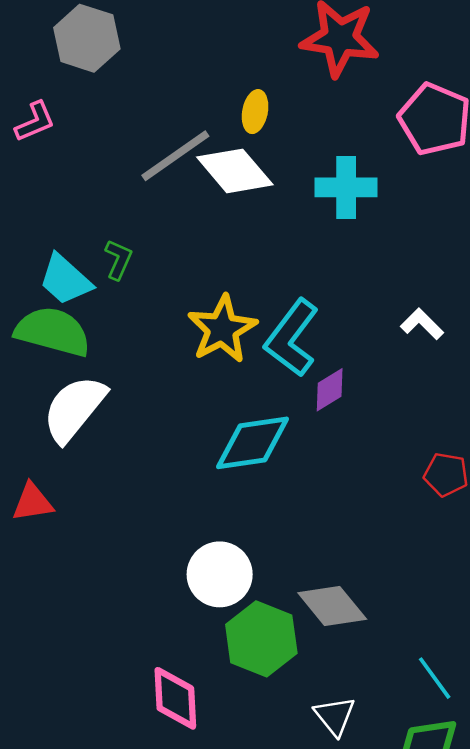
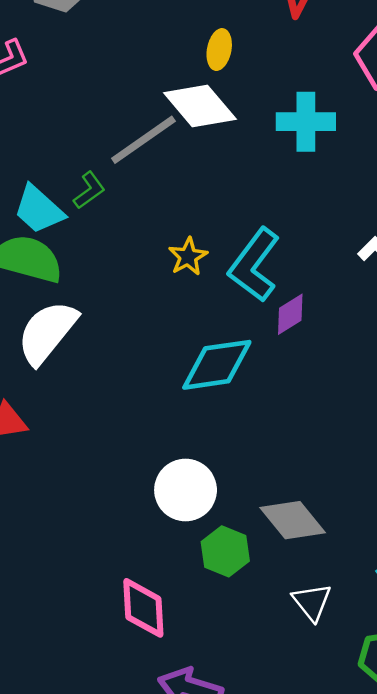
gray line: (175, 156) -> (143, 140), moved
green L-shape: (118, 259) -> (89, 190), turned 30
yellow star: (222, 329) -> (188, 257), size x0.6
green hexagon: (261, 639) -> (225, 551), size x0.7
white triangle: (335, 716) -> (312, 602), moved

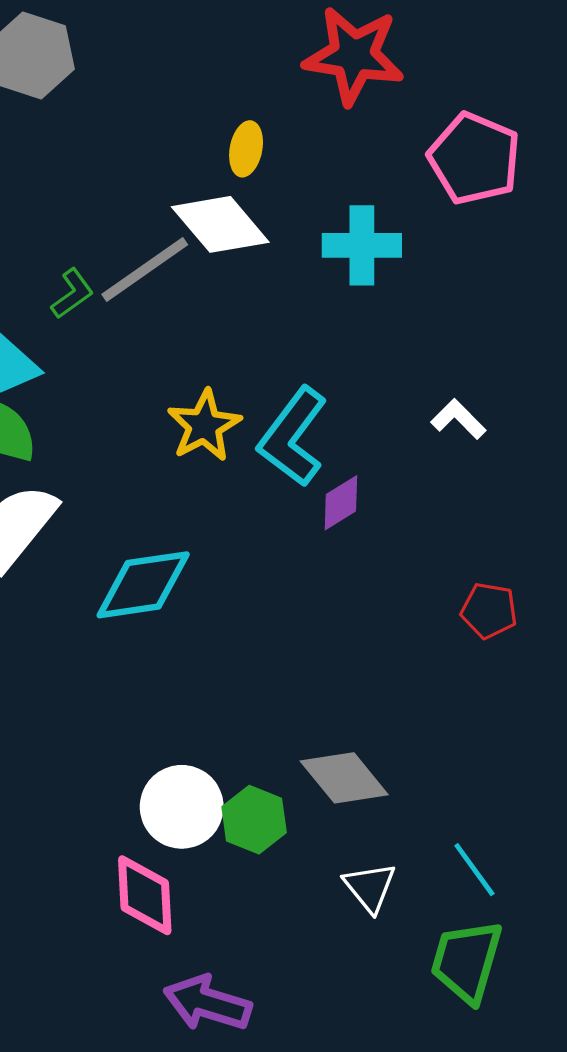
green L-shape: (89, 190) -> (72, 294), moved
yellow star: (188, 257) -> (204, 426), size x1.4
cyan diamond: (217, 365) -> (143, 585), moved
white circle: (186, 490) -> (182, 807), moved

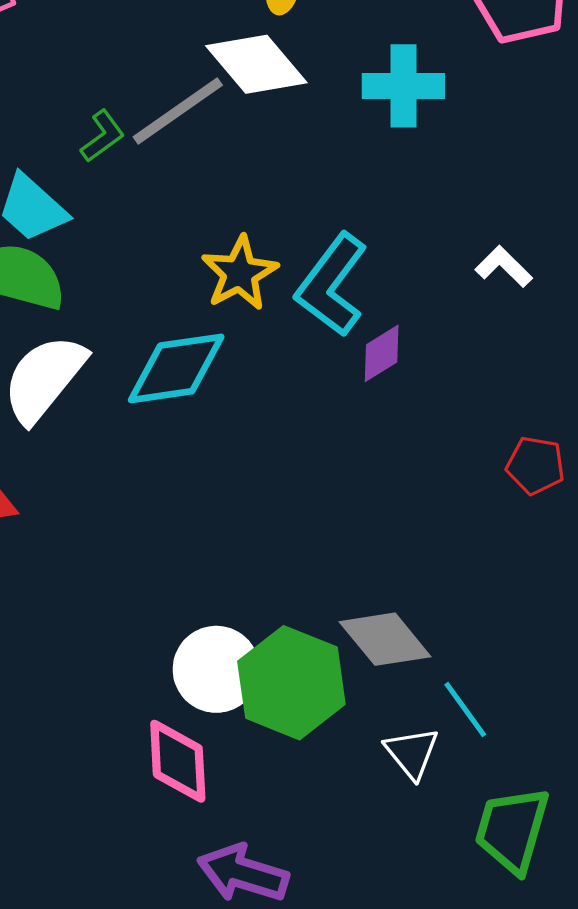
cyan diamond: (143, 585) -> (176, 368), moved
green hexagon: (254, 820) -> (291, 683), size x1.6
cyan line: (474, 870) -> (465, 709), moved

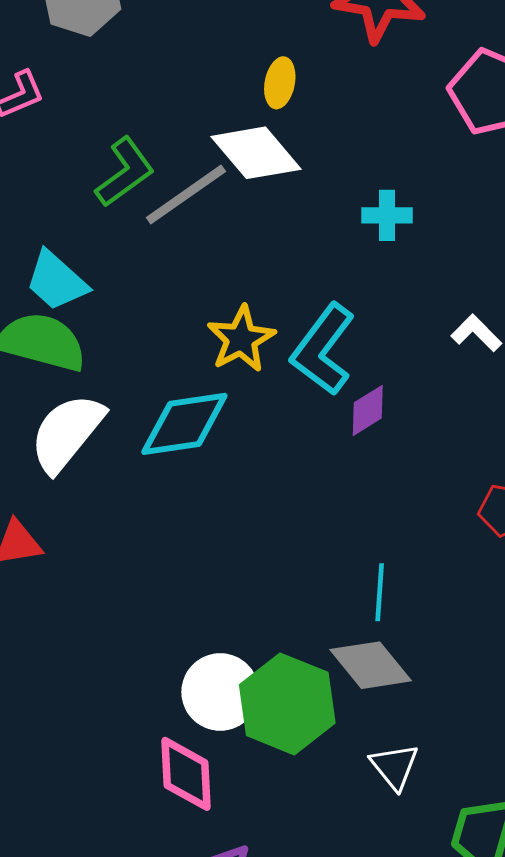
cyan cross: (403, 86) -> (387, 215), moved, size x0.7
green L-shape: (103, 136) -> (125, 172), moved, size x1.5
cyan line: (465, 709) -> (380, 592), moved, turned 40

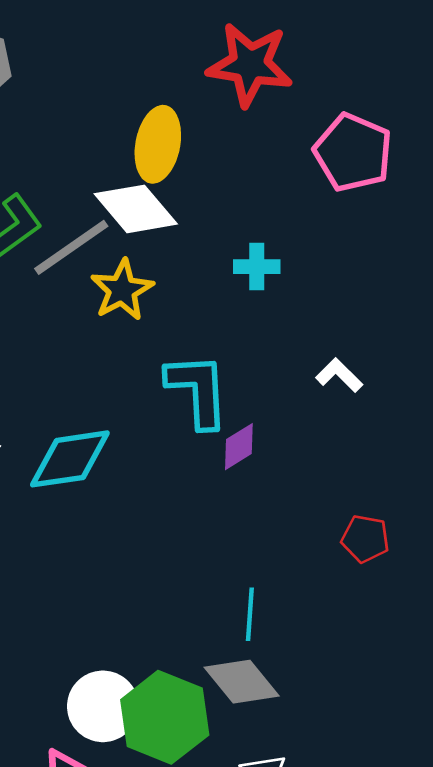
yellow ellipse: (280, 83) -> (158, 144), size x1.6
yellow star: (241, 339) -> (122, 290), moved
cyan L-shape: (323, 349) -> (198, 390), turned 140

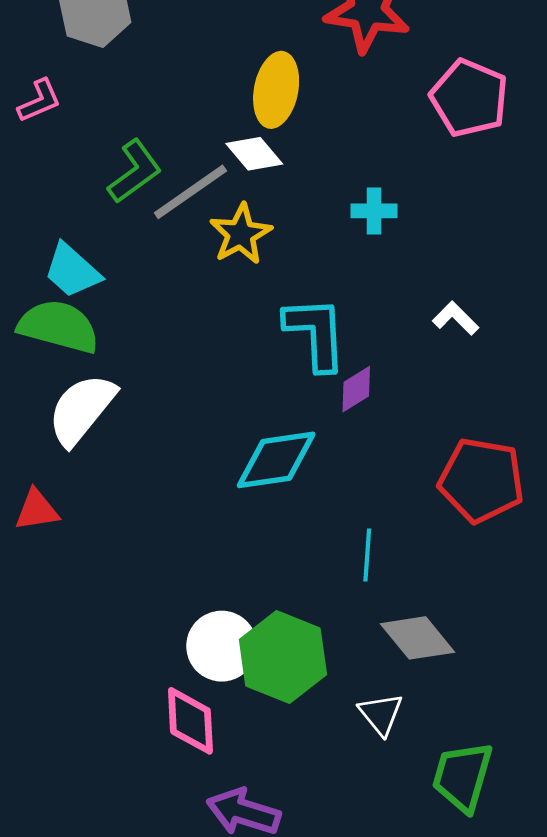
white diamond: (136, 209) -> (254, 154), size x0.7
cyan diamond: (70, 459) -> (276, 460), moved
red pentagon: (365, 539) -> (481, 480), size x1.8
gray diamond: (242, 682) -> (418, 638), moved

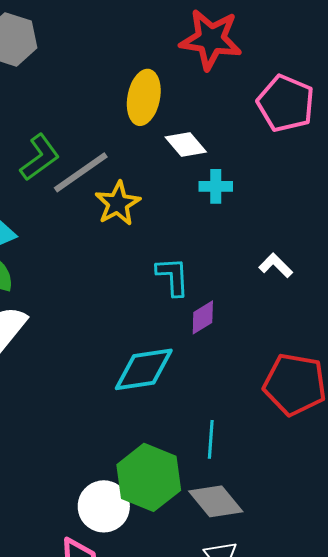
white diamond: (254, 154) -> (186, 144), moved
cyan L-shape: (316, 333) -> (173, 276), size x0.7
gray diamond: (418, 638) -> (216, 501), moved
green hexagon: (283, 657) -> (149, 477), moved

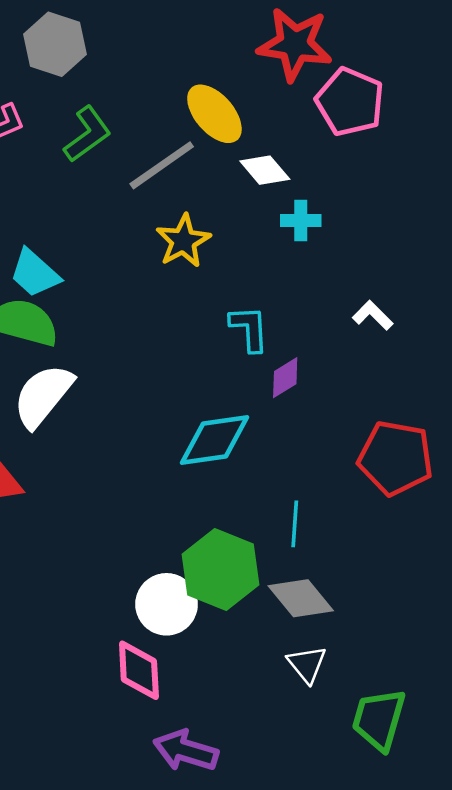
yellow ellipse: (144, 97) -> (214, 114), turned -52
pink pentagon: (286, 103) -> (350, 102), moved
green L-shape: (40, 157) -> (87, 134), moved
gray line: (81, 172) -> (162, 165), moved

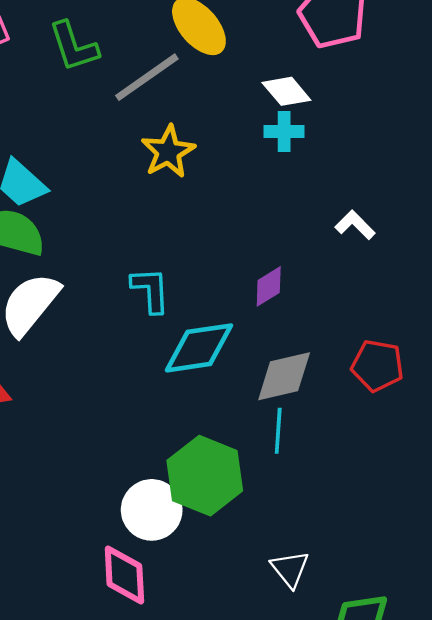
green L-shape: (87, 134) -> (74, 46), turned 108
white diamond: (265, 170) -> (286, 91), moved
cyan L-shape: (249, 328) -> (150, 290), moved
red pentagon: (396, 458) -> (377, 366), size x0.7
gray diamond: (301, 598) -> (284, 376), moved, turned -64

